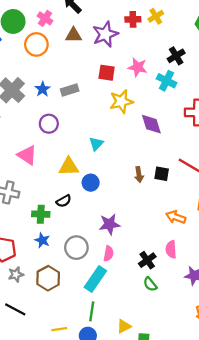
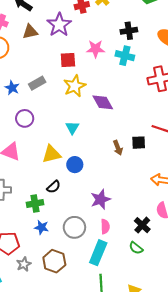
black cross: (176, 56) -> (129, 31), turned 35
yellow star: (121, 101) -> (75, 86), moved
purple diamond: (151, 124) -> (103, 102), moved
green semicircle: (150, 284) -> (136, 248), moved

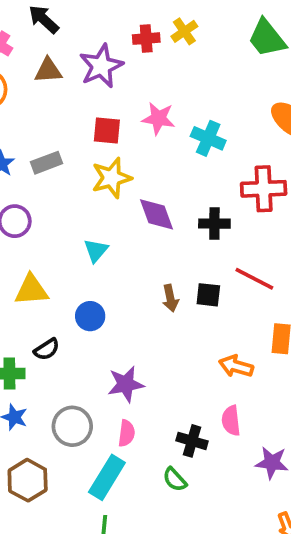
black cross: (129, 31) -> (214, 224), moved
yellow triangle: (51, 154) -> (31, 290), moved
black cross: (142, 225) -> (192, 441), turned -35

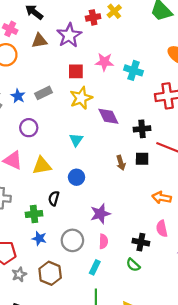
black cross: (214, 224) -> (142, 129), moved
black semicircle: (47, 349) -> (54, 198), turned 144
cyan rectangle: (107, 477) -> (95, 267), size x0.6

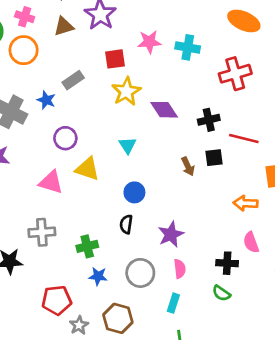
gray rectangle: (43, 93) -> (73, 80), moved
yellow triangle: (42, 166) -> (87, 169), moved, turned 36
black semicircle: (54, 198) -> (126, 224), moved

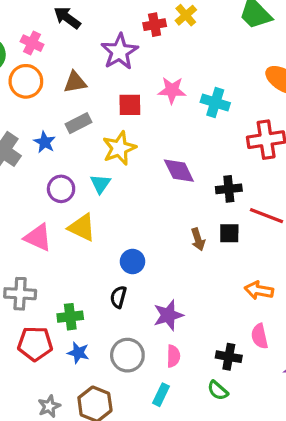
brown triangle: (64, 26) -> (75, 82), moved
yellow star: (126, 91) -> (119, 148), moved
cyan triangle: (127, 145) -> (100, 184), moved
red pentagon: (57, 300) -> (35, 344), moved

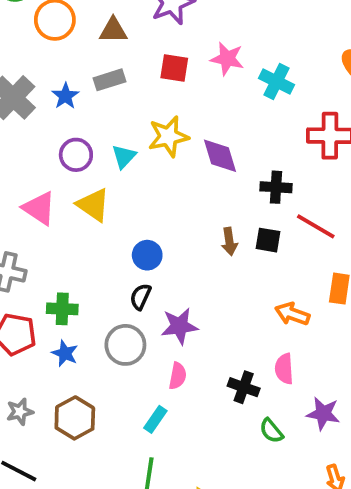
yellow star: (119, 148) -> (168, 136), moved
black semicircle: (118, 297) -> (141, 297), moved
gray circle: (127, 355) -> (125, 345), moved
green semicircle: (218, 390) -> (271, 431), moved

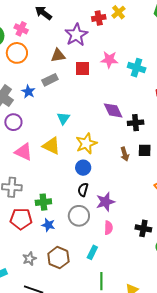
brown triangle: (113, 30) -> (58, 55), moved
yellow star: (168, 136) -> (86, 143), moved
purple circle: (76, 155) -> (13, 122), moved
black cross: (276, 187) -> (136, 123), moved
cyan rectangle: (155, 419) -> (92, 252), moved

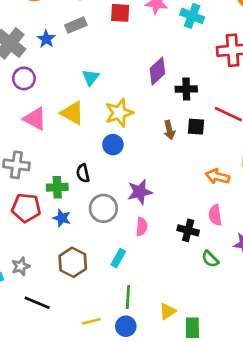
purple diamond: (113, 110) -> (157, 71), turned 70
black semicircle: (83, 190) -> (83, 173), moved, turned -32
gray star: (29, 259) -> (21, 266), moved

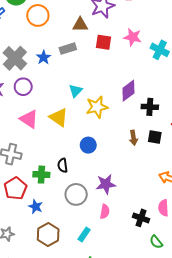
yellow star: (119, 113) -> (97, 107), moved
red pentagon: (26, 208) -> (15, 188), turned 30
blue star: (62, 218) -> (36, 207), moved

